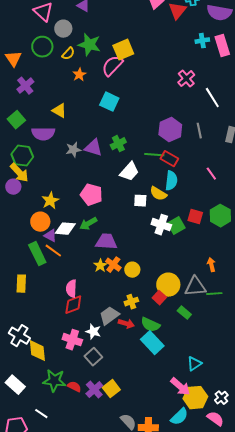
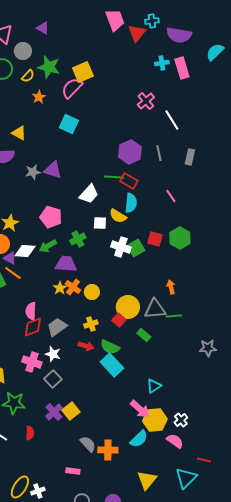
green cross: (118, 144) -> (78, 239), moved
gray trapezoid: (109, 316) -> (57, 327), moved
red semicircle: (74, 387) -> (30, 433), moved, turned 64

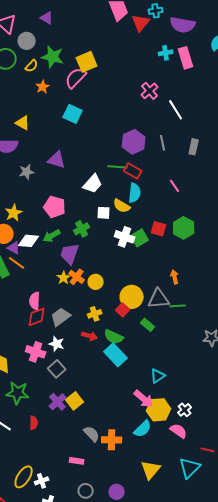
gray star: (33, 172) -> (27, 172), moved
purple trapezoid: (66, 264) -> (70, 254), turned -75

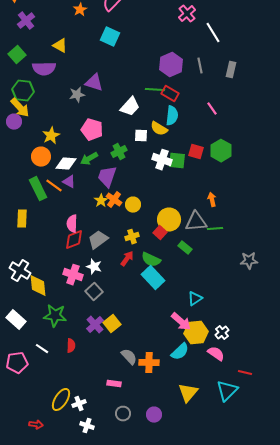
gray star: (27, 172) -> (77, 95), moved
green square: (140, 238) -> (177, 161), turned 36
purple triangle: (14, 248) -> (69, 182), moved
red arrow: (90, 336) -> (127, 259), turned -70

